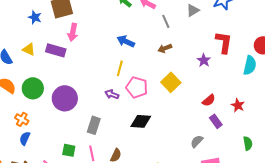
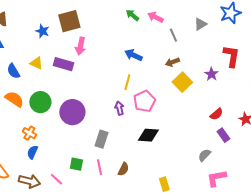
yellow square: (171, 82) -> (182, 82), moved
pink pentagon: (137, 87) -> (144, 101), turned 30
purple arrow: (112, 94) -> (119, 108), turned 56

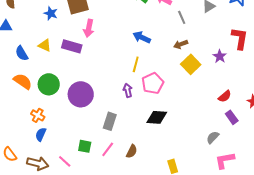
pink line: (99, 167) -> (108, 149), turned 49

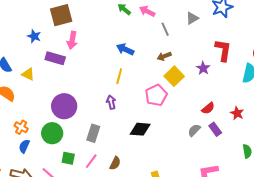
blue star: (51, 13) -> (34, 36), moved
yellow triangle: (45, 45) -> (28, 74), moved
pink pentagon: (153, 83) -> (156, 95), moved
green circle: (49, 84) -> (52, 133), moved
gray semicircle: (213, 137) -> (194, 130), moved

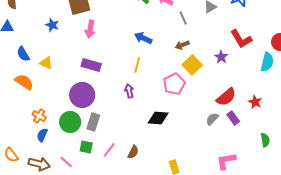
red L-shape: (223, 50) -> (241, 39), turned 140
purple rectangle: (55, 58) -> (91, 65), moved
red semicircle: (208, 108) -> (226, 97), size x1.5
gray rectangle: (93, 133) -> (93, 122), moved

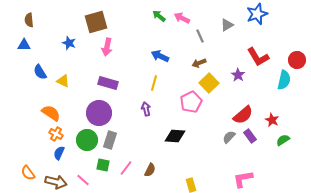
orange semicircle: (24, 82) -> (51, 113), moved
green semicircle: (265, 140) -> (283, 140), moved, turned -112

